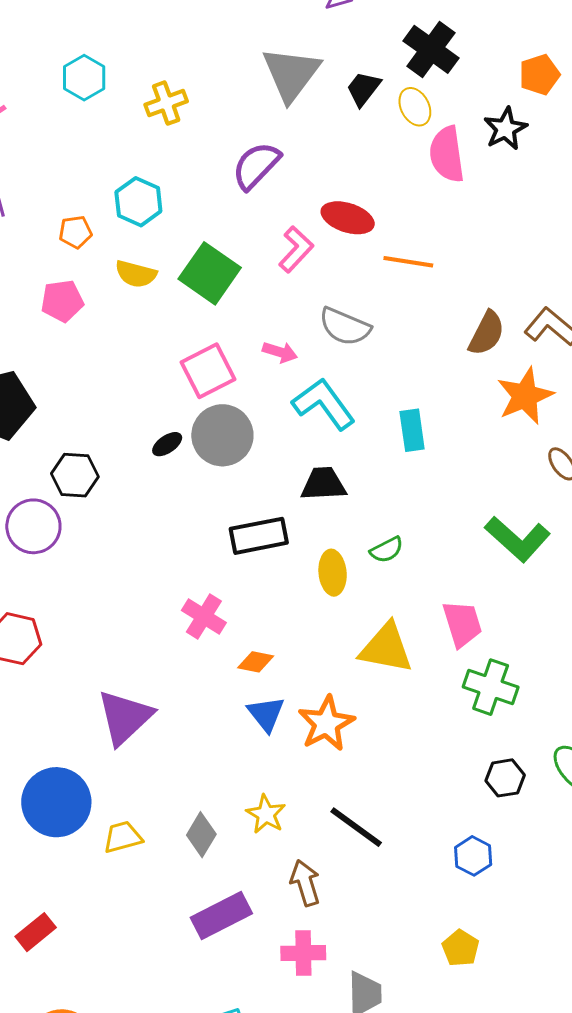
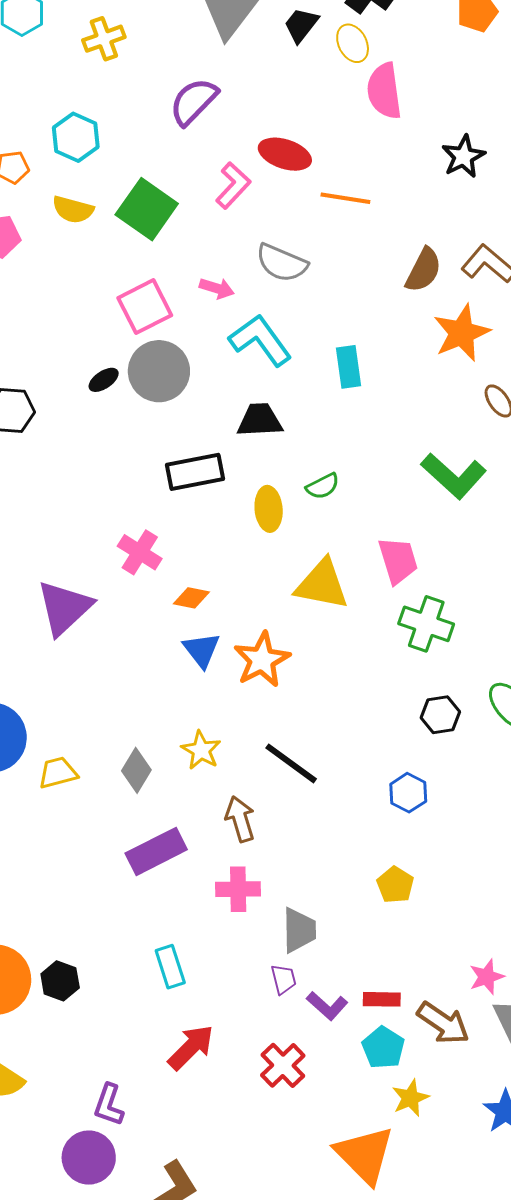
black star: (505, 129) -> (463, 156), moved
purple triangle: (125, 717) -> (64, 608), moved

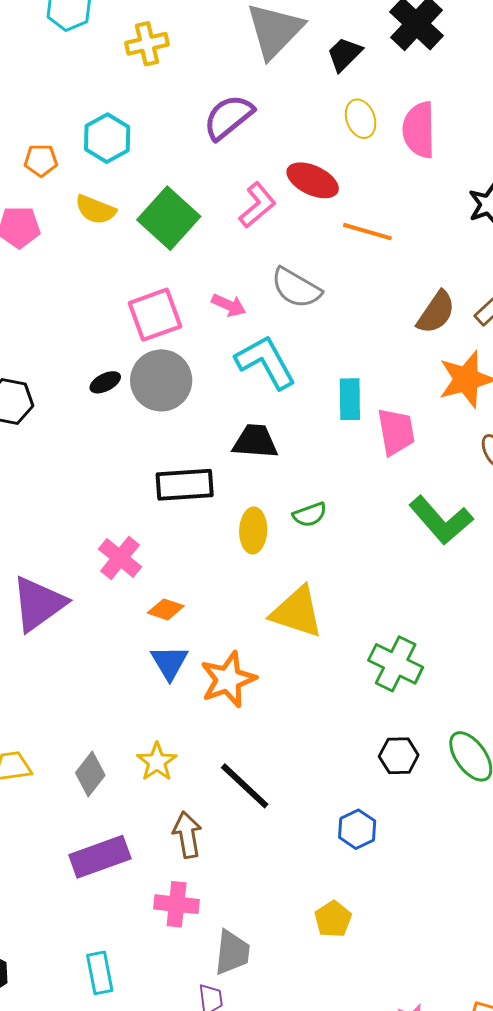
yellow ellipse: (353, 43) -> (361, 119), moved
pink trapezoid: (398, 560) -> (396, 432), moved

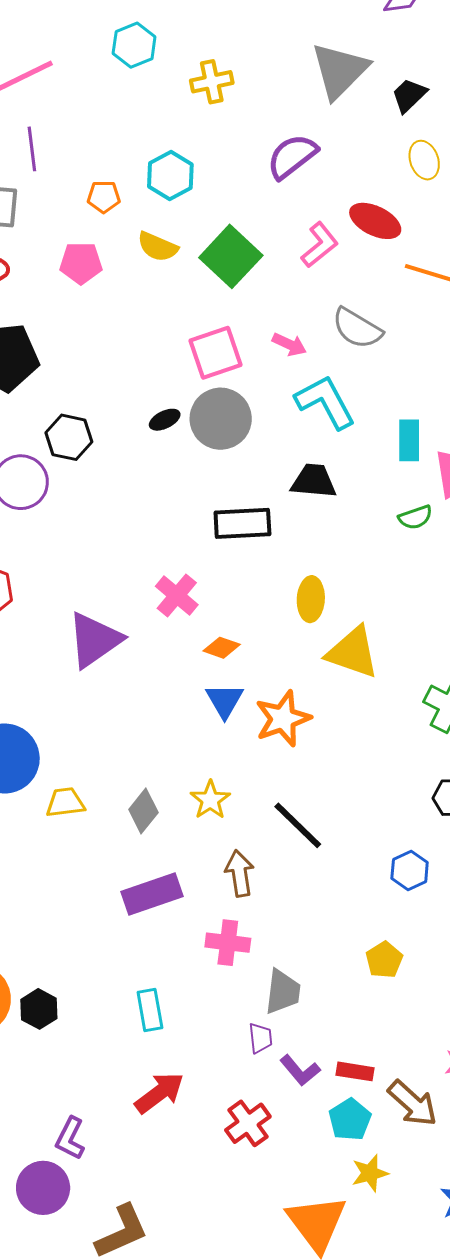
green semicircle: (310, 515) -> (415, 517), moved
yellow ellipse: (253, 530) -> (311, 599), moved

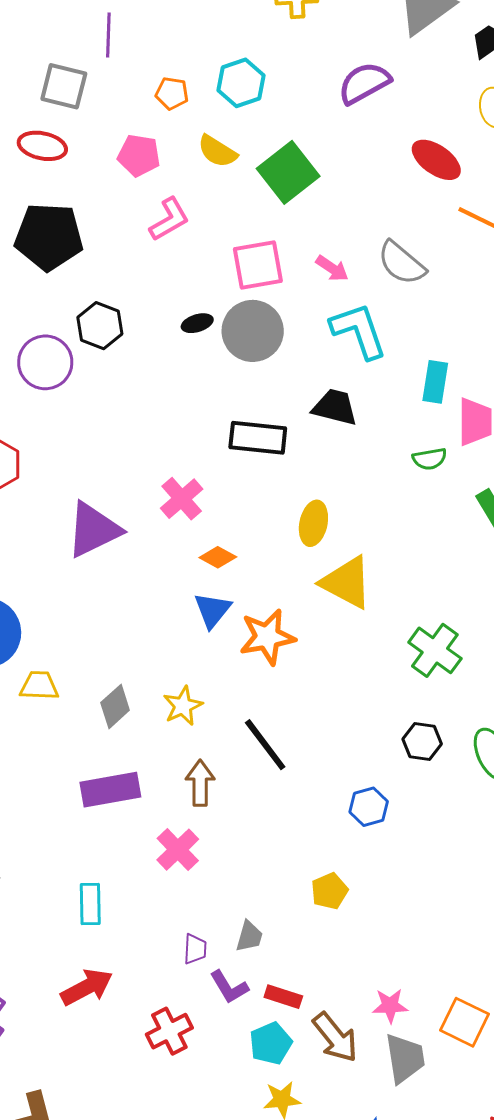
pink L-shape: (320, 245) -> (169, 219), moved
pink cross: (228, 943) -> (178, 850), turned 30
gray trapezoid: (283, 992) -> (249, 936), moved, size x0.7

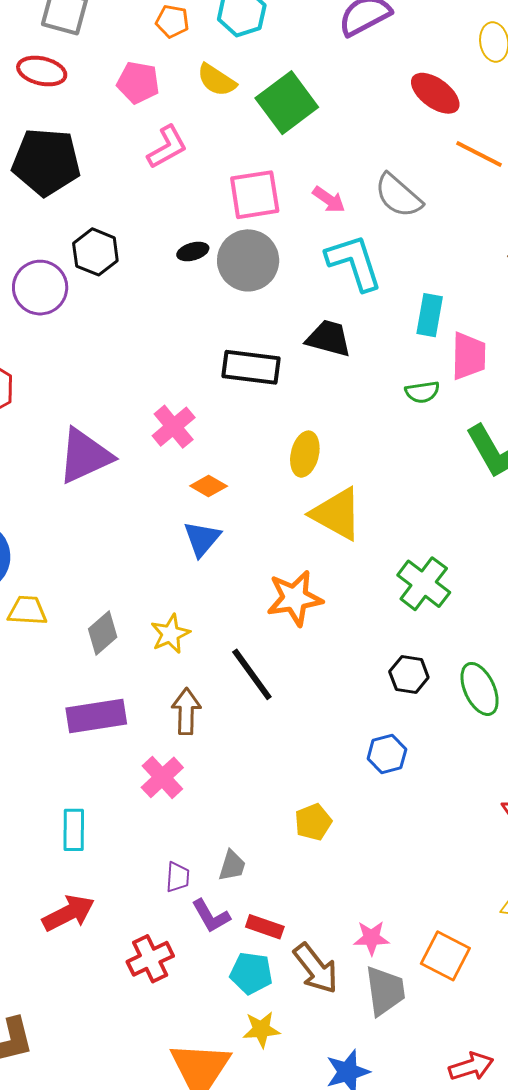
orange star: (267, 637) -> (295, 598), moved
blue hexagon: (369, 807) -> (387, 754), moved
cyan pentagon: (271, 1043) -> (251, 973), turned 30

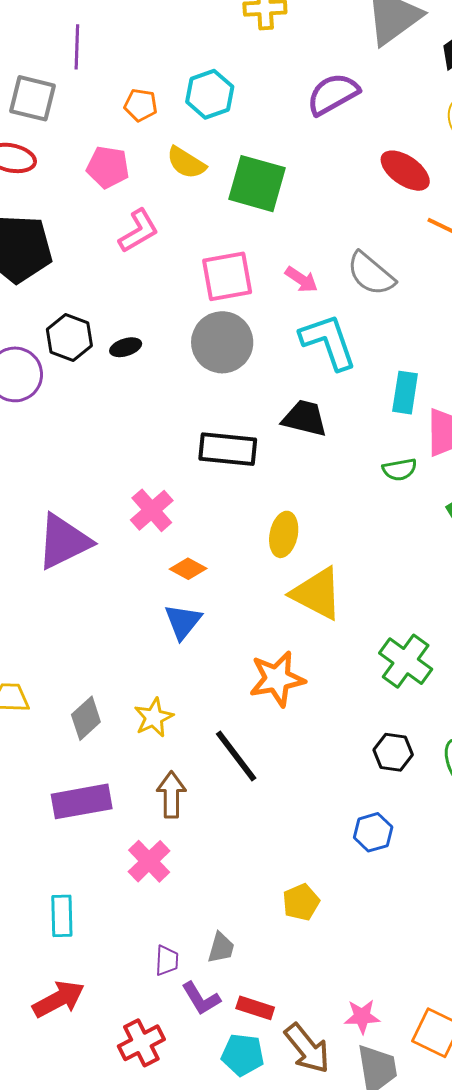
green square: (287, 103) -> (257, 184), turned -36
black ellipse: (193, 251) -> (126, 347), moved

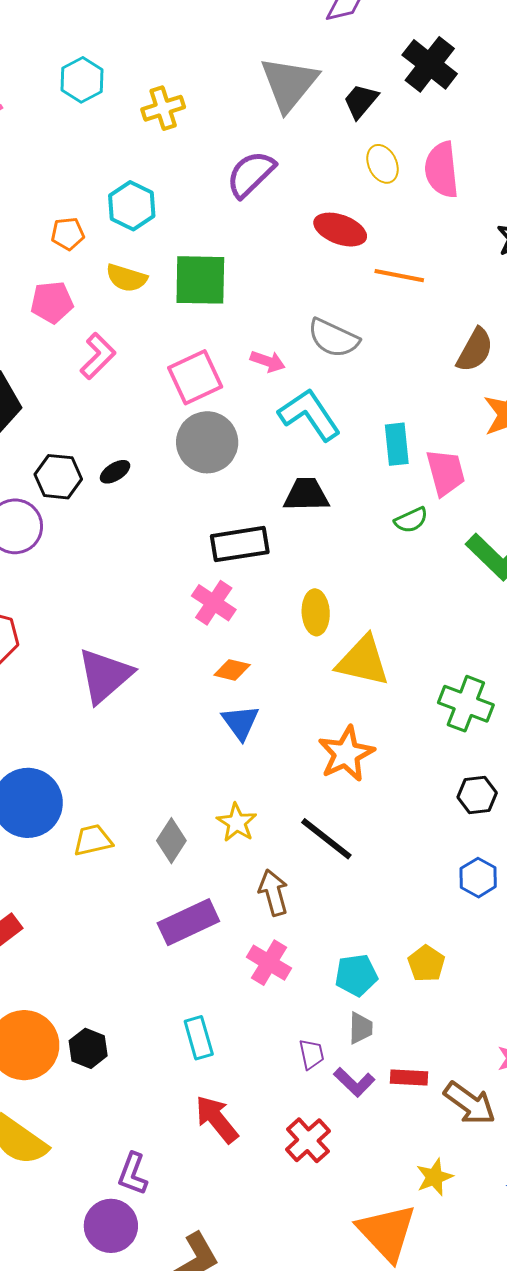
pink cross: (152, 510) -> (214, 603), moved
red arrow: (59, 999) -> (217, 1119), turned -86
cyan pentagon: (243, 1055) -> (356, 975), moved

